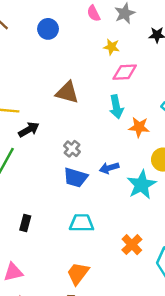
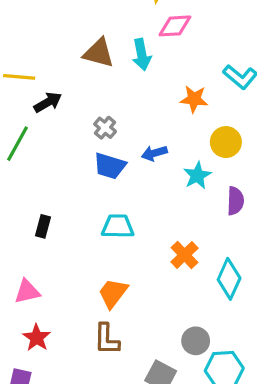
cyan arrow: (116, 107) -> (142, 55), moved
cyan star: (141, 185) -> (197, 175), size x0.7

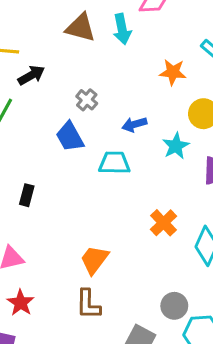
blue trapezoid: (110, 166) -> (70, 137), moved, turned 44
cyan trapezoid: (118, 226) -> (114, 163), moved

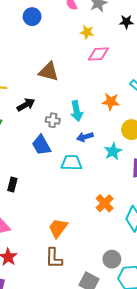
cyan arrow: (122, 29) -> (77, 111), moved
black arrow: (31, 75) -> (26, 105), moved
gray cross: (87, 100) -> (53, 120), turned -32

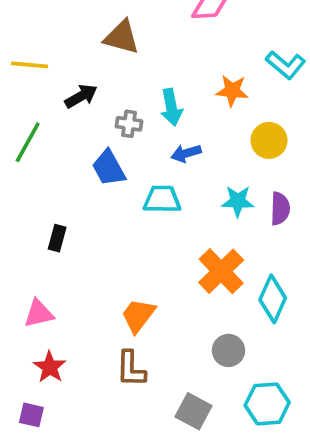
cyan star: (113, 151) -> (238, 201), moved, turned 30
orange cross: (105, 203) -> (221, 271), size x1.4
gray circle: (112, 259) -> (228, 350), moved

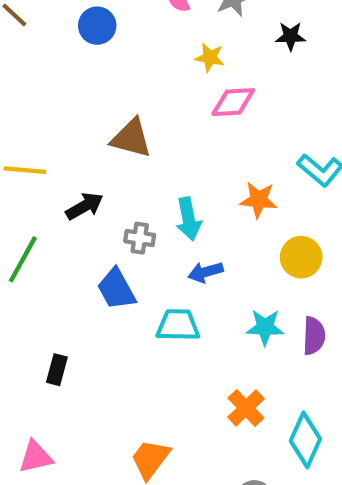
orange cross: (221, 271) -> (246, 408), size x0.7

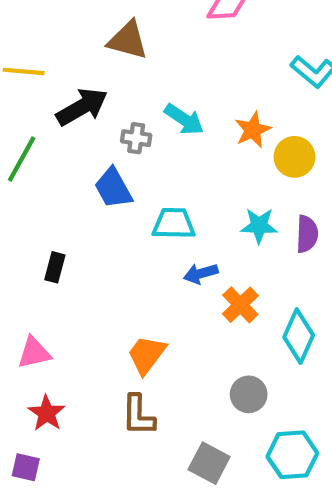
orange star: (259, 200) -> (253, 130), moved, turned -30
black arrow: (84, 206) -> (82, 107), size x1.4
cyan arrow: (189, 219) -> (184, 119), turned -45
blue arrow: (206, 272) -> (201, 274), moved

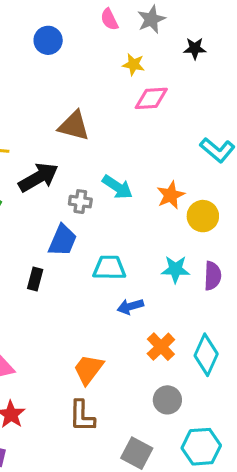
blue trapezoid: (113, 188) -> (63, 240), turned -128
black rectangle: (55, 267) -> (35, 279), moved
orange cross: (240, 305) -> (161, 347), moved

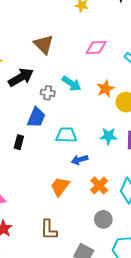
pink diamond: (151, 98) -> (96, 47), moved
brown triangle: (74, 126) -> (44, 44), turned 30
orange trapezoid: (88, 369) -> (60, 186), moved

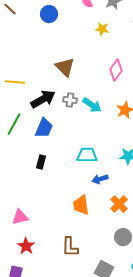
pink diamond: (96, 47) -> (116, 70), turned -50
gray cross: (48, 93) -> (70, 100), moved
blue trapezoid: (36, 117) -> (44, 128), moved
orange trapezoid: (60, 186) -> (81, 205), turned -45

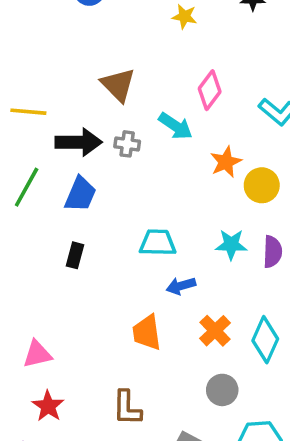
black arrow: (43, 99) -> (79, 142), turned 30
cyan arrow: (92, 105) -> (176, 126), moved

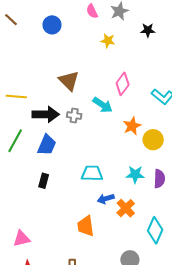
orange cross: (215, 331) -> (126, 208), moved

